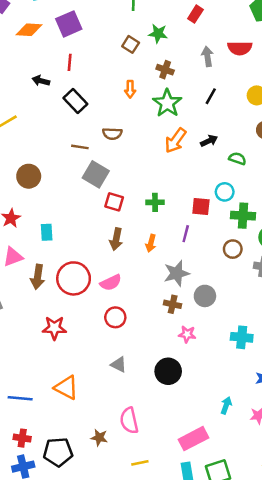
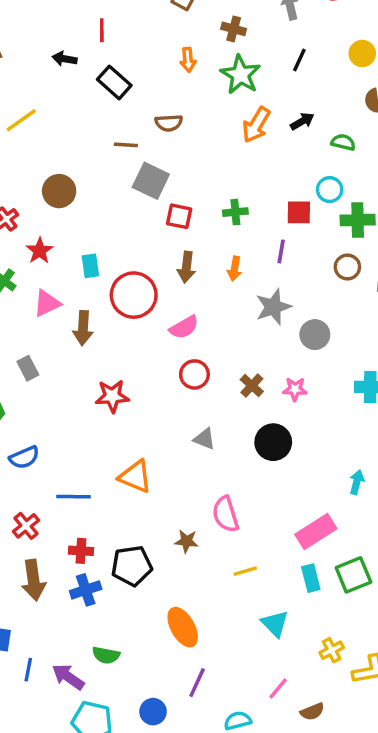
red circle: (74, 278) -> (134, 295), moved
brown cross: (173, 304) -> (252, 386), moved, turned 35

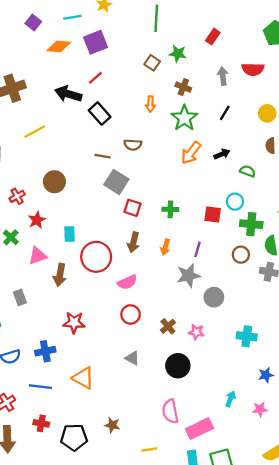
red line: (102, 30) -> (95, 78), turned 42
black arrow: (65, 59) -> (68, 94), size x1.6
purple line: (281, 251) -> (197, 249), moved
pink semicircle: (226, 514) -> (170, 411), moved
blue cross: (86, 590) -> (45, 351), moved

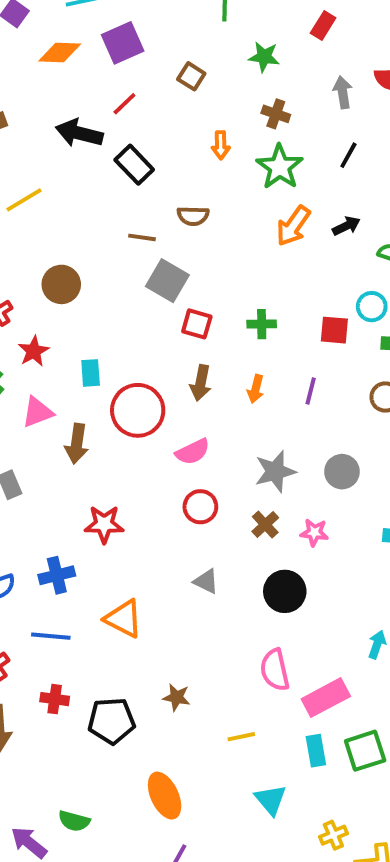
brown square: (152, 63) -> (191, 76), moved
gray star: (188, 275) -> (275, 471), moved

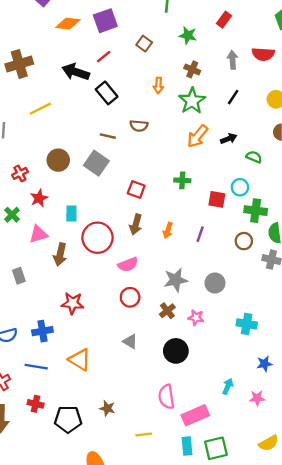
gray square: (167, 281) -> (96, 163), moved
green cross: (262, 324) -> (182, 180), moved

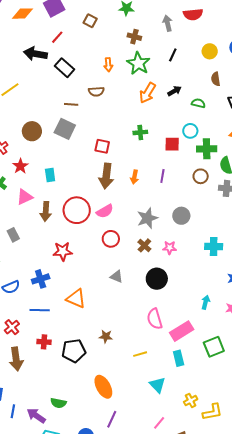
orange arrow: (158, 85) -> (108, 65), moved
brown arrow: (136, 224) -> (106, 176), size x1.4
red circle: (97, 238) -> (77, 210), moved
green square: (216, 448) -> (214, 347), moved

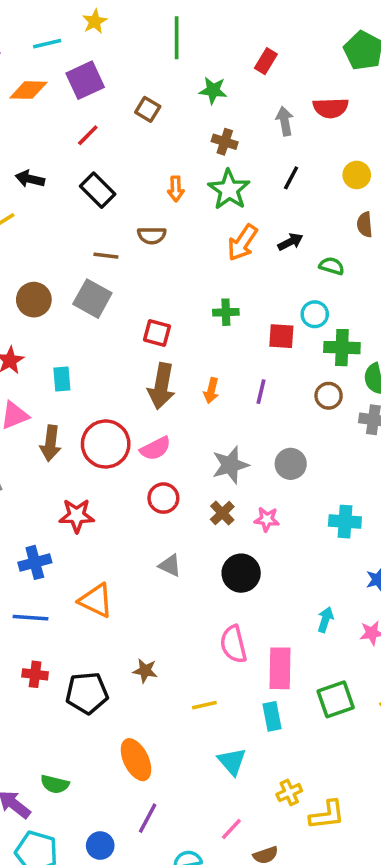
black arrow: (35, 54) -> (30, 179), moved, size x0.7
pink rectangle: (182, 331) -> (280, 668), turned -60

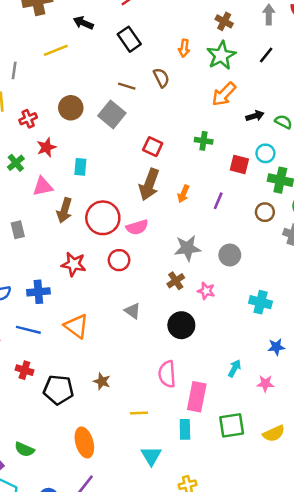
brown semicircle: (152, 235) -> (161, 78), turned -126
black arrow: (290, 242) -> (255, 116), moved
red circle: (163, 498) -> (119, 260), moved

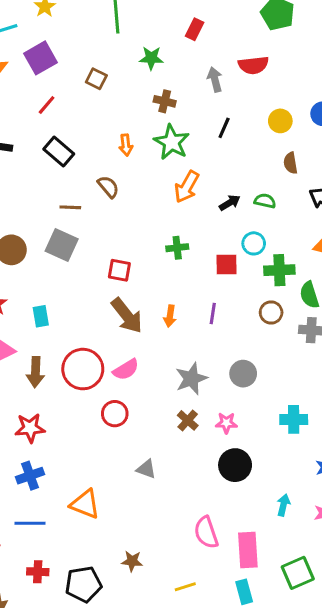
brown arrow: (149, 184) -> (127, 316), turned -44
red star: (74, 264) -> (30, 428), moved
black circle: (181, 325) -> (235, 465), moved

